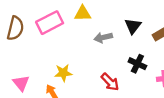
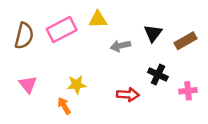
red arrow: (110, 82) -> (128, 95), turned -42
pink triangle: (21, 83) -> (28, 85), moved

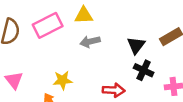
black triangle: (153, 33) -> (136, 45), moved
gray arrow: (120, 46) -> (90, 42), moved

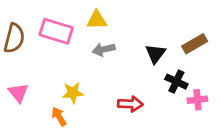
pink rectangle: (48, 25) -> (56, 31), turned 44
black cross: (144, 70) -> (176, 82), moved

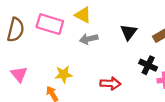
yellow triangle: (97, 20) -> (83, 15), turned 30
black triangle: (155, 54) -> (129, 32), moved

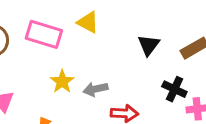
gray arrow: (89, 39) -> (96, 89), moved
yellow star: (64, 74) -> (62, 81), moved, turned -30

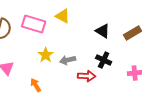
black triangle: (149, 45) -> (103, 31), turned -35
black cross: (174, 89) -> (104, 60), moved

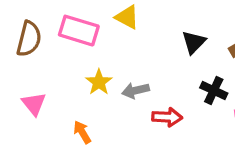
black triangle: (103, 31) -> (194, 42), turned 42
black cross: (104, 60) -> (214, 90), moved

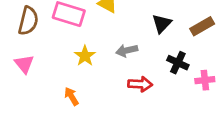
gray arrow: (135, 90) -> (127, 50), moved
pink triangle: (34, 104) -> (24, 64), moved

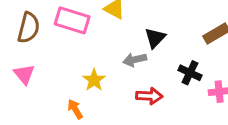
black triangle: (162, 24) -> (155, 38), moved
yellow star: (85, 56) -> (94, 80), moved

